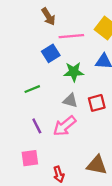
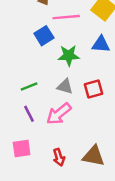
green line: (32, 89) -> (29, 87), moved
red arrow: (59, 174) -> (59, 157), moved

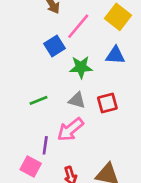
pink line: (66, 17) -> (78, 26), turned -45
purple line: (29, 114) -> (45, 145), moved, turned 35
pink square: (22, 149) -> (31, 167), turned 36

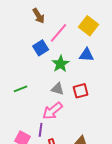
green star: (81, 67) -> (61, 64), turned -30
green line: (39, 100) -> (21, 89), moved
purple line: (45, 145) -> (41, 130), moved

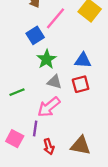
blue triangle: (87, 55) -> (83, 60), moved
green star: (61, 64) -> (47, 59), moved
green line: (21, 89) -> (17, 92), moved

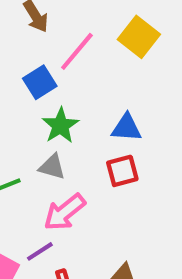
gray triangle: (54, 82) -> (52, 167), moved
purple line: (35, 128) -> (40, 251), turned 49

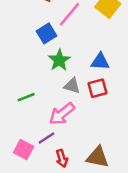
gray triangle: (52, 167) -> (72, 86), moved

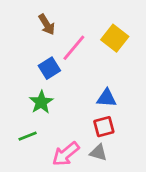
green star: (59, 60) -> (41, 102), moved
gray triangle: (72, 86) -> (98, 153), moved

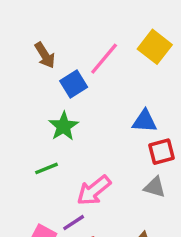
brown arrow: (47, 25) -> (45, 55), moved
red square: (104, 127) -> (161, 152), moved
gray triangle: (98, 153) -> (155, 187), moved

